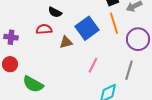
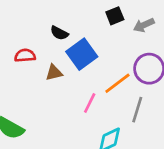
black semicircle: (55, 12) -> (59, 33), moved
orange line: (114, 23) -> (117, 83), moved, turned 70

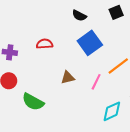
black semicircle: (59, 33) -> (79, 16), moved
brown triangle: (54, 73) -> (68, 78), moved

